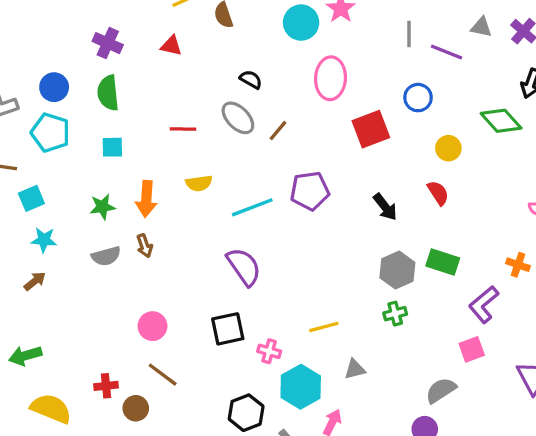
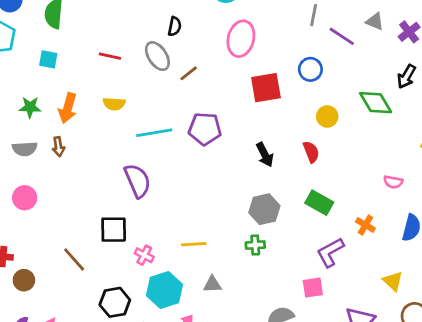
black semicircle: (251, 79) -> (175, 26), turned 60
green rectangle: (443, 262) -> (319, 203), moved
pink circle: (152, 326) -> (25, 198), moved
brown line: (163, 375) -> (74, 259), moved

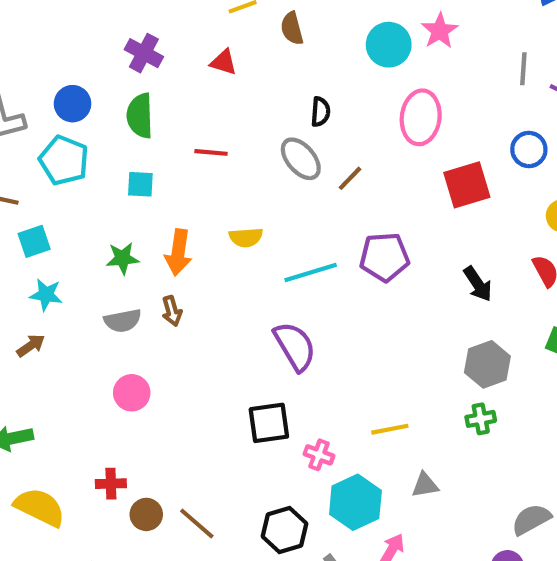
red line: (110, 56) -> (211, 152), moved
brown line: (74, 259) -> (197, 523), moved

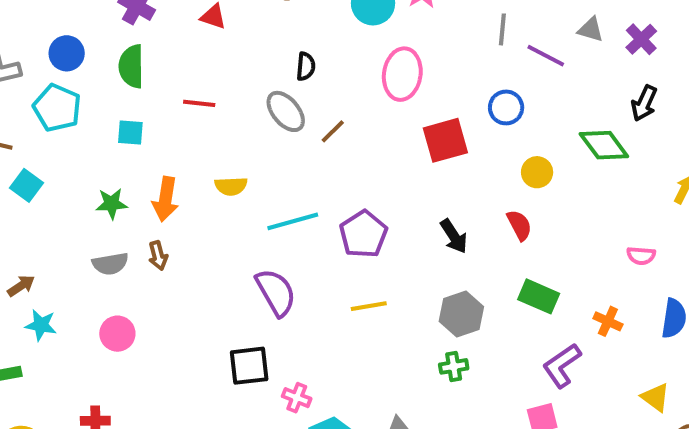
cyan square: (34, 241) -> (27, 185), turned -36
purple pentagon: (384, 257) -> (363, 234), moved, turned -30
cyan star: (46, 295) -> (41, 325), moved
yellow line: (390, 429) -> (369, 306), moved

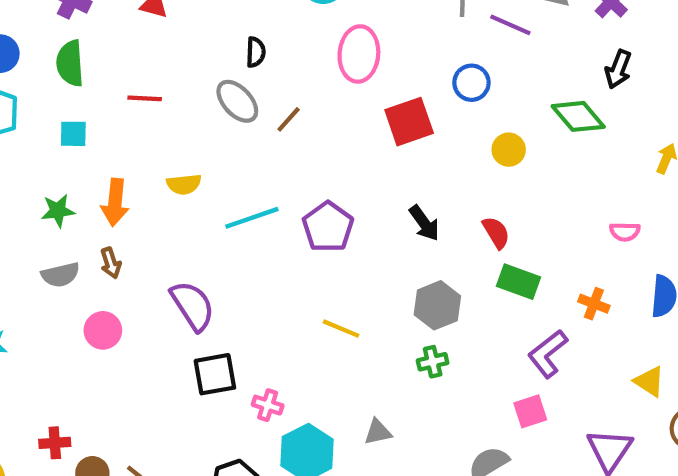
red semicircle: (519, 225) -> (496, 233), moved
purple semicircle: (276, 292) -> (193, 306), moved
yellow line: (369, 306) -> (341, 329), moved, turned 36
pink circle: (117, 334) -> (103, 330), moved

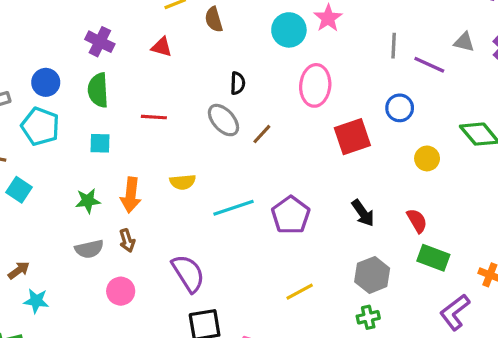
yellow line: (341, 329) -> (300, 292), turned -52

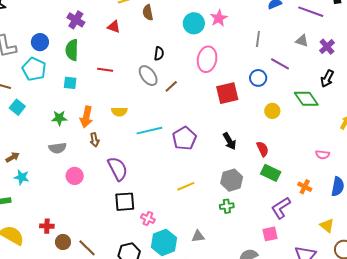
purple line: (429, 65) -> (280, 64), moved
brown arrow: (127, 241) -> (94, 140), moved

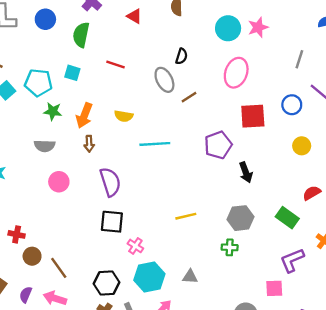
cyan pentagon: (34, 69) -> (38, 83), moved, turned -30
purple pentagon: (184, 138) -> (218, 145), moved
red semicircle: (263, 149) -> (312, 193), moved, turned -105

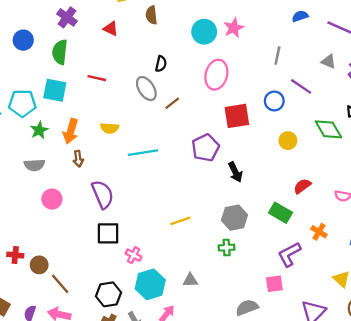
cyan square: (72, 73) -> (55, 90), size x1.5
green star: (53, 111) -> (39, 130), turned -30
brown circle: (32, 256) -> (39, 265), moved

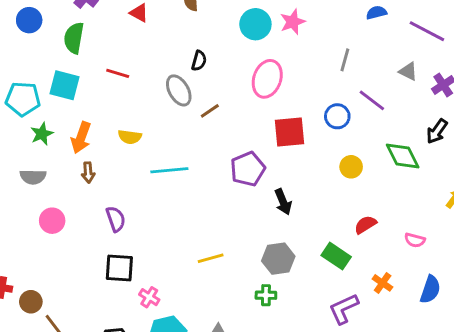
purple semicircle: (103, 194) -> (116, 219), size x0.7

